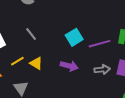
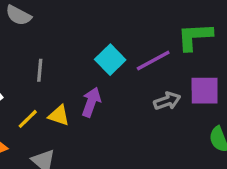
gray line: (31, 34) -> (40, 70), turned 56
purple arrow: (69, 66) -> (91, 102), moved, turned -72

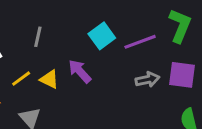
green L-shape: (195, 37) -> (180, 26), turned 108
purple arrow: (91, 102) -> (80, 71), turned -70

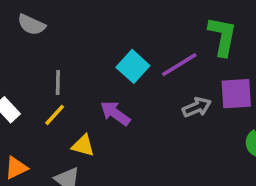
yellow line: (21, 79) -> (55, 115), moved
yellow triangle: (49, 79) -> (83, 146), moved

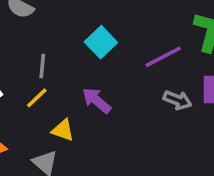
cyan square: (133, 66) -> (101, 42), moved
gray arrow: (197, 107) -> (178, 100), turned 40

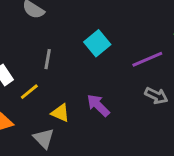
yellow line: (37, 98) -> (29, 92), moved
purple arrow: (97, 100) -> (98, 105), moved

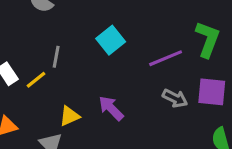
yellow line: (29, 92) -> (36, 80), moved
yellow triangle: (60, 113) -> (69, 116), turned -48

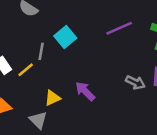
cyan square: (111, 40) -> (65, 37), moved
purple line: (166, 58) -> (119, 28), moved

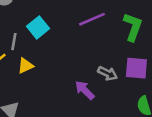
purple arrow: (85, 91) -> (85, 90), moved
yellow triangle: (52, 98) -> (26, 66), moved

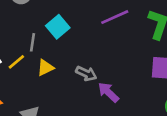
gray arrow: (108, 73) -> (86, 73), moved

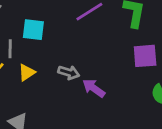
cyan square: (58, 27) -> (33, 30), turned -35

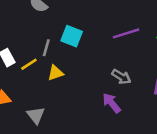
gray arrow: (69, 72) -> (121, 77), moved

